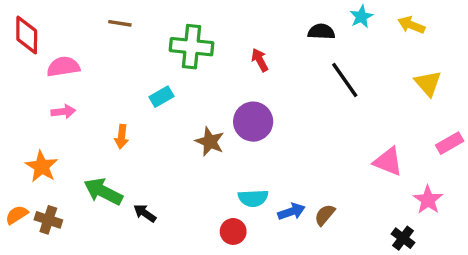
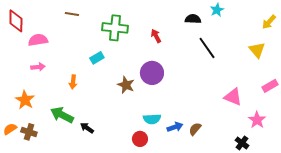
yellow arrow: (411, 25) -> (269, 22), moved, turned -70

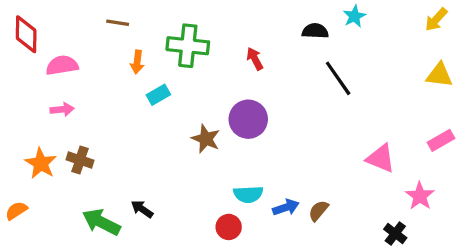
yellow arrow: (269, 22) -> (436, 20), moved
yellow triangle: (257, 50) -> (439, 75), moved, turned -42
orange arrow: (73, 82) -> (137, 62), moved
green arrow: (62, 115) -> (101, 222), moved
brown cross: (29, 132) -> (80, 160), moved

